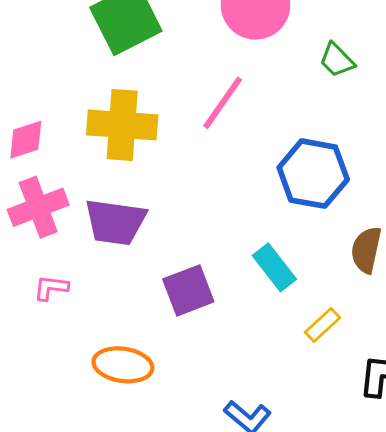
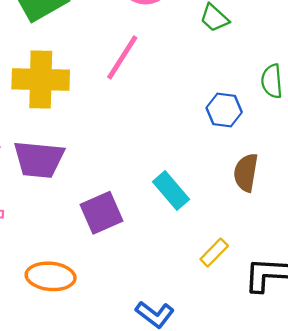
blue hexagon: (313, 174) -> (224, 110), moved, size x0.6
yellow rectangle: (322, 325) -> (214, 253), moved

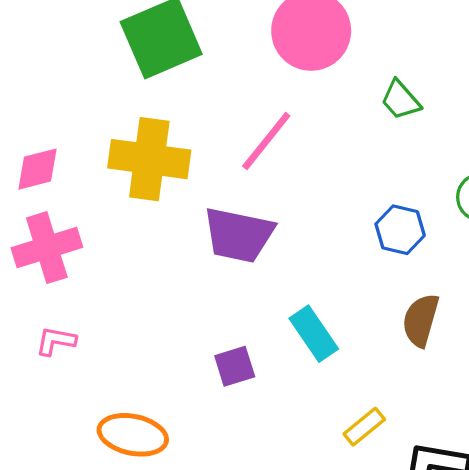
purple trapezoid: (39, 159) -> (239, 235), moved
purple square: (101, 213) -> (235, 366), moved, size x0.7

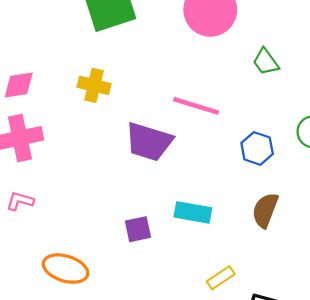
pink line: (266, 141) -> (196, 106), moved, turned 63
yellow cross: (149, 159) -> (94, 85), size x0.6
cyan rectangle: (314, 334) -> (193, 212), turned -51

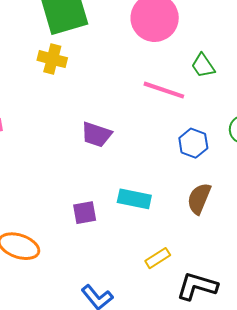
yellow cross: (94, 85) -> (52, 59), moved
pink line: (196, 106) -> (164, 90), moved
purple trapezoid: (149, 142) -> (96, 134), size x0.7

